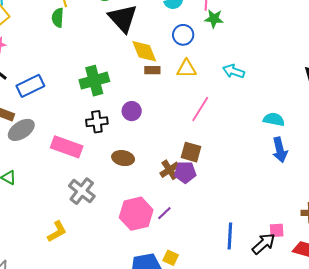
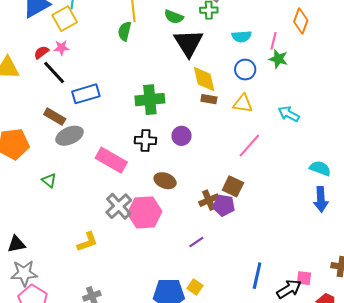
pink hexagon: (136, 214) -> (145, 212), moved

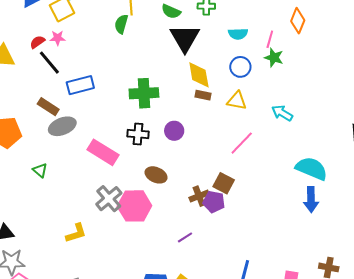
cyan semicircle: (320, 168) -> (312, 169), size x1.5

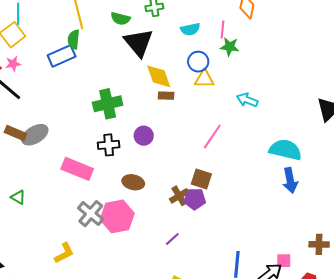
blue rectangle: (80, 85) -> (62, 56), moved
yellow triangle: (237, 101) -> (204, 79), moved
gray ellipse: (62, 126) -> (35, 135), moved

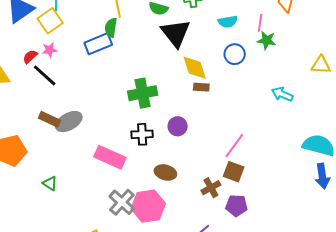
yellow triangle: (204, 79) -> (321, 65), moved
pink line: (212, 136) -> (234, 145), moved
purple pentagon: (195, 199) -> (237, 206), moved

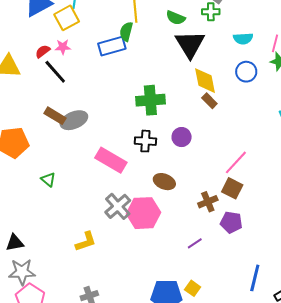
brown rectangle: (201, 87) -> (209, 101), turned 35

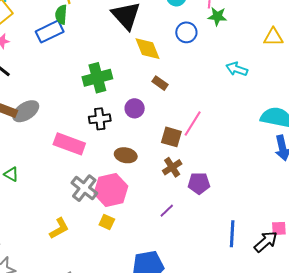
brown rectangle: (209, 101) -> (160, 83), moved
brown square: (232, 188) -> (171, 137), moved
yellow square: (193, 288) -> (107, 222), moved

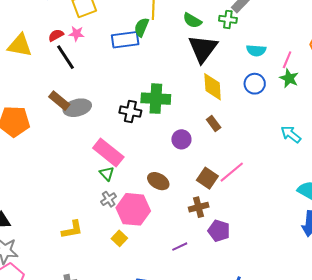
black cross: (100, 119) -> (130, 112), moved
green triangle: (11, 174) -> (107, 174), moved
gray cross: (84, 188) -> (109, 199), size x0.6

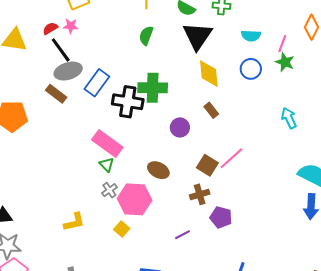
green semicircle: (141, 27) -> (146, 36), moved
blue rectangle: (125, 40) -> (97, 83), moved, turned -44
gray ellipse: (77, 108) -> (68, 71), moved
black cross: (130, 112) -> (128, 102), size x1.4
cyan arrow: (291, 134) -> (289, 118), turned 30

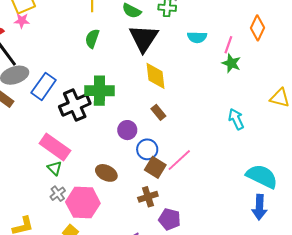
pink star: (71, 26) -> (22, 21), moved
blue circle: (251, 69) -> (147, 149), moved
black cross: (128, 102) -> (75, 105), turned -32

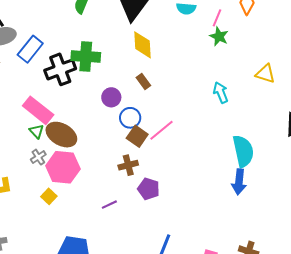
brown ellipse: (106, 173) -> (61, 135), moved, size x1.4
cyan semicircle: (262, 176) -> (243, 151), turned 48

